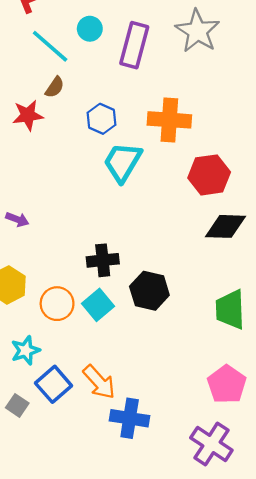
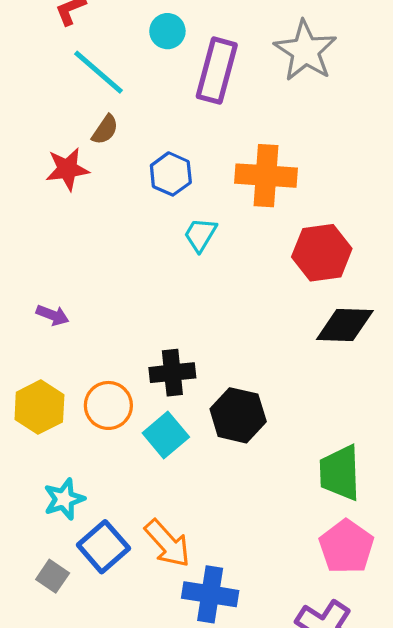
cyan circle: (90, 29) -> (167, 31), moved
cyan trapezoid: (123, 162) -> (200, 235), size x0.6
orange circle: (57, 304) -> (108, 405), moved
green trapezoid: (230, 309) -> (340, 473), moved

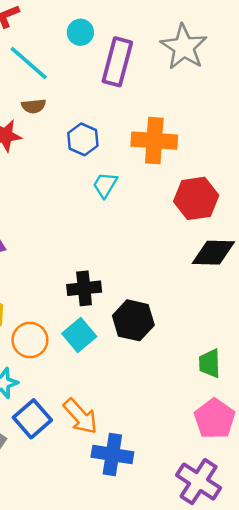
brown semicircle: (105, 130) -> (34, 106), turned 50
orange circle: (108, 405) -> (30, 340), moved
green trapezoid: (340, 473) -> (210, 363), size x0.7

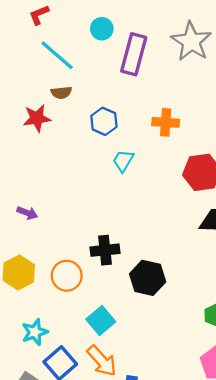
orange cross: (154, 141) -> (166, 122), size x0.7
cyan square: (79, 335) -> (101, 320), moved
orange circle: (30, 340) -> (67, 276), moved

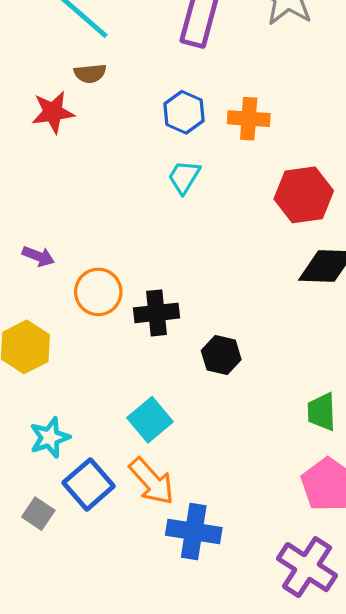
blue hexagon: (104, 121) -> (184, 112), moved
orange circle: (67, 276) -> (98, 292), moved
black hexagon: (148, 278) -> (221, 355), size x0.7

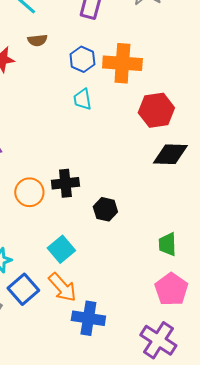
brown semicircle: (90, 73) -> (37, 40), moved
orange cross: (249, 119) -> (122, 63), size x1.5
cyan trapezoid: (184, 177) -> (82, 99), turned -40
orange circle: (98, 292) -> (29, 192), moved

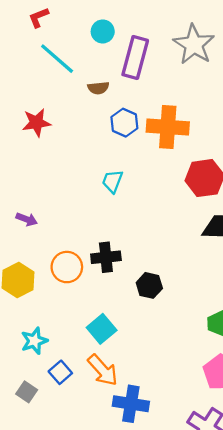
brown semicircle: (37, 40) -> (98, 88), moved
cyan trapezoid: (82, 99) -> (112, 181), moved, turned 30
blue square: (23, 289) -> (60, 372), size x0.7

